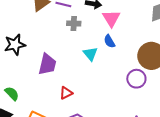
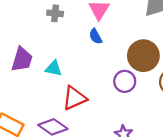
cyan triangle: (90, 54) -> (54, 68), moved, turned -42
red triangle: (66, 93) -> (74, 98), moved, size x1.6

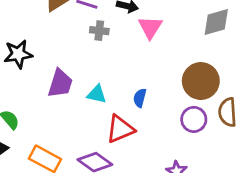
blue semicircle: (95, 36) -> (140, 98), moved, turned 42
purple circle: (125, 81) -> (194, 119), moved

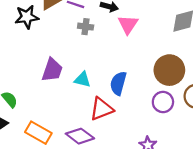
black star: (18, 54) -> (27, 17), moved
blue semicircle: (140, 98) -> (118, 83), size x1.5

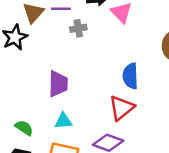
cyan triangle: (82, 80) -> (63, 121), moved

